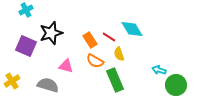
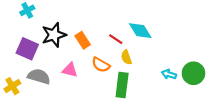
orange rectangle: (90, 40) -> (83, 40), moved
green rectangle: (115, 80) -> (122, 85), turned 30
gray semicircle: (48, 85) -> (39, 76), moved
green circle: (176, 85) -> (193, 73), moved

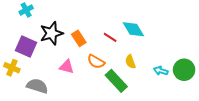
yellow semicircle: (126, 57) -> (130, 62), moved
gray semicircle: (39, 76) -> (37, 86), moved
green rectangle: (122, 85) -> (116, 81), turned -50
yellow cross: (12, 86) -> (12, 68), moved, turned -35

